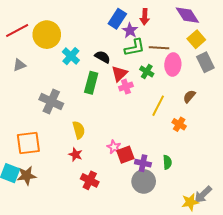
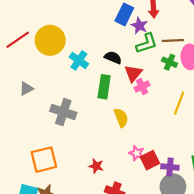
gray triangle: (19, 65) -> (26, 89), moved
green cross: (147, 72) -> (170, 62), moved
yellow semicircle: (79, 130) -> (121, 118), moved

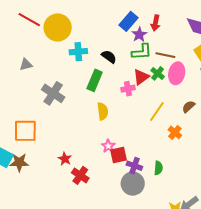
red line: (18, 40) -> (29, 20), turned 50
cyan cross: (79, 60) -> (78, 52), turned 36
red triangle: (133, 73) -> (141, 77), moved
red star: (96, 166) -> (65, 159), moved

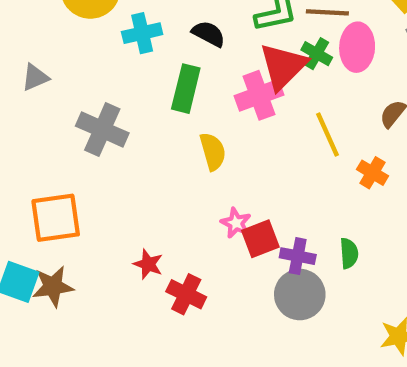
red triangle: (141, 77) -> (283, 66), size x1.4
pink cross: (128, 89) -> (259, 95), size x1.5
yellow line: (157, 112) -> (328, 134), turned -50

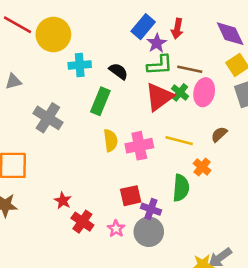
pink cross: (259, 95) -> (139, 146), moved
yellow line: (328, 134) -> (179, 141), turned -60
pink star: (236, 223) -> (116, 229), moved
green semicircle: (349, 253) -> (181, 188), moved, size x1.5

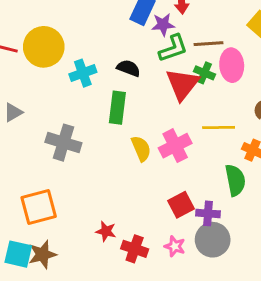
purple star: (157, 43) -> (163, 25), turned -30

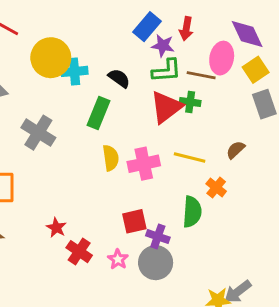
yellow circle: (44, 47) -> (51, 58), moved
pink ellipse: (232, 65) -> (222, 58), moved
green cross: (205, 73) -> (190, 102), turned -30

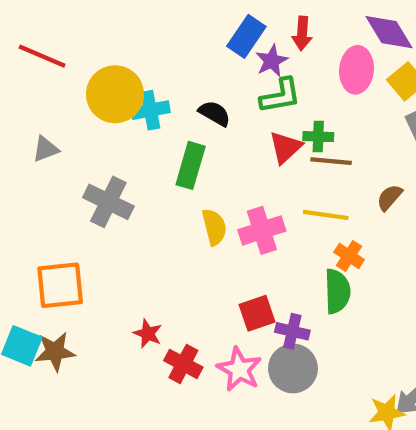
purple star: (163, 46) -> (272, 61), turned -30
brown line: (201, 75) -> (331, 161), moved
red triangle: (166, 107) -> (285, 147), size x0.7
orange cross: (216, 188) -> (349, 256), moved
pink star: (118, 259) -> (239, 369), size x1.5

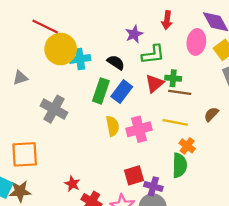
blue rectangle: (246, 36) -> (122, 92), moved
red line: (42, 56) -> (45, 27), moved
purple star: (272, 61) -> (134, 34), moved

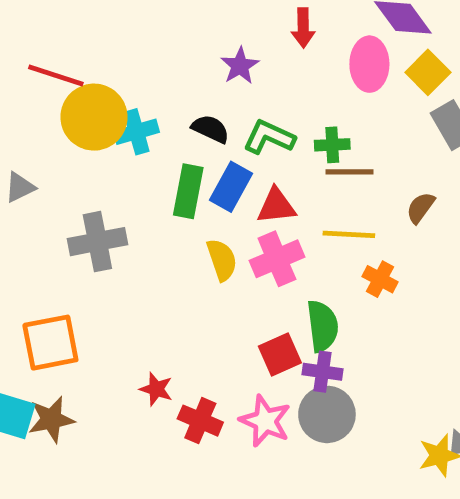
green L-shape: (153, 54) -> (269, 137), moved, turned -140
red triangle: (154, 83) -> (276, 206), moved, turned 42
gray cross: (54, 109) -> (97, 242), turned -32
green semicircle: (180, 165) -> (322, 326), moved

